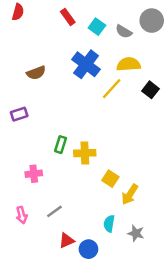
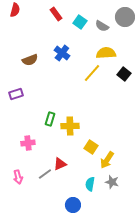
blue cross: (86, 64) -> (62, 53), moved, size x0.7
gray star: (136, 233) -> (112, 182), moved
red triangle: (67, 241) -> (60, 164), moved

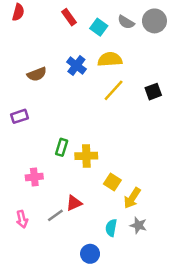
gray semicircle: (102, 26) -> (126, 22), moved
yellow semicircle: (106, 53) -> (110, 59), moved
black square: (124, 74) -> (153, 92), turned 32

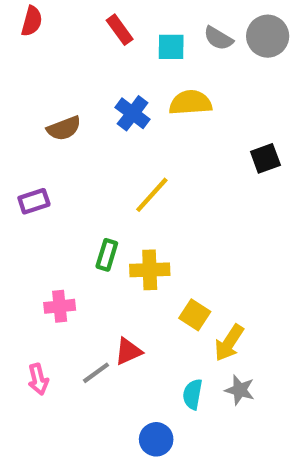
cyan square: (99, 27) -> (171, 47), turned -35
yellow line: (114, 90) -> (152, 195), moved

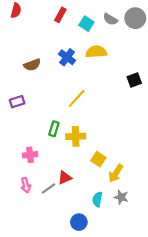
red rectangle: (120, 30) -> (60, 15), turned 64
cyan square: (171, 47) -> (86, 24), turned 32
pink arrow: (38, 379) -> (26, 185), moved

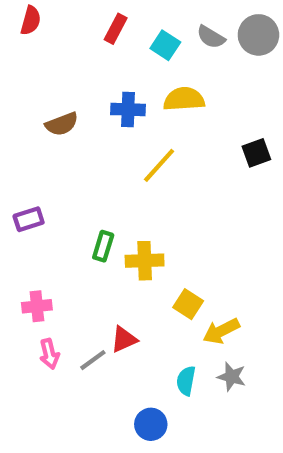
blue cross: (67, 57) -> (128, 109), turned -35
yellow line: (77, 98) -> (159, 165), moved
purple rectangle: (17, 102) -> (29, 219), moved
pink cross: (30, 155) -> (37, 306), moved
yellow arrow: (116, 173) -> (221, 331), turned 30

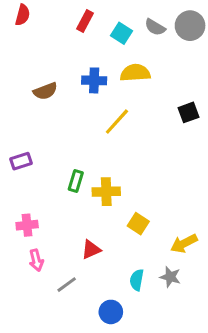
yellow arrow: (221, 331) -> (184, 243), moved
gray line: (93, 360) -> (67, 285), moved

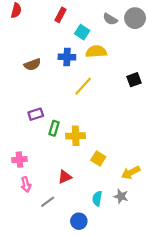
cyan square: (121, 33) -> (82, 32), moved
purple rectangle: (21, 161) -> (36, 114), moved

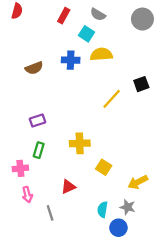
gray semicircle: (110, 19) -> (98, 14), moved
yellow line: (83, 86) -> (112, 99), moved
green rectangle: (54, 128) -> (39, 150), moved
gray line: (48, 202) -> (50, 213), turned -72
blue circle: (79, 221) -> (118, 228), moved

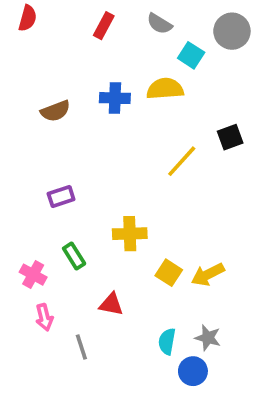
cyan square: (87, 34) -> (191, 55), moved
green rectangle: (39, 150) -> (74, 256), moved, turned -49
pink cross: (20, 168) -> (33, 275), turned 35
yellow arrow: (138, 182) -> (208, 275), moved
red triangle: (68, 187) -> (111, 304), turned 35

